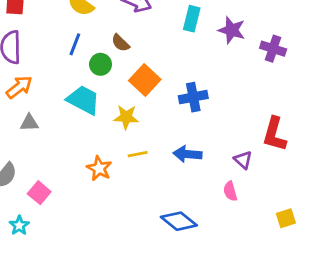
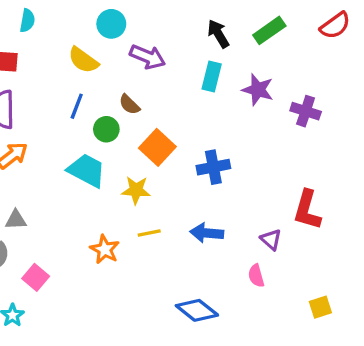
gray triangle: (29, 123) -> (16, 220), moved

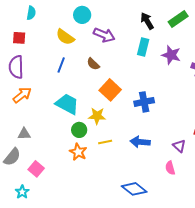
green circle: (106, 129) -> (79, 130), moved

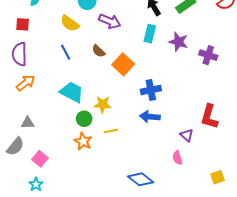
blue line: (61, 65) -> (66, 52), turned -49
orange square: (110, 90) -> (123, 64), moved
blue arrow: (140, 142) -> (150, 117), moved
cyan star: (22, 192) -> (36, 184), moved

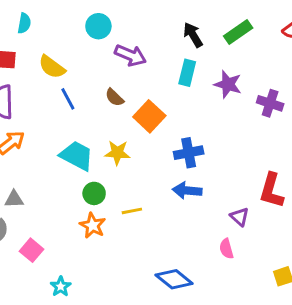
yellow semicircle: (70, 23) -> (52, 67), moved
yellow star: (103, 104) -> (117, 153), moved
cyan star: (36, 184) -> (61, 287), moved

